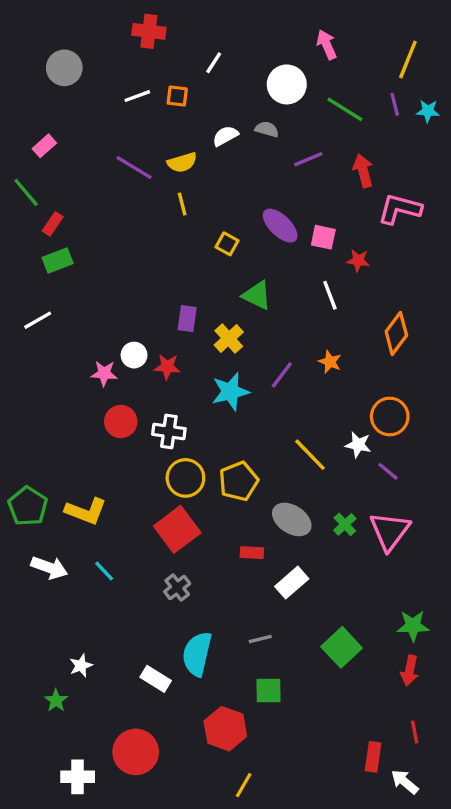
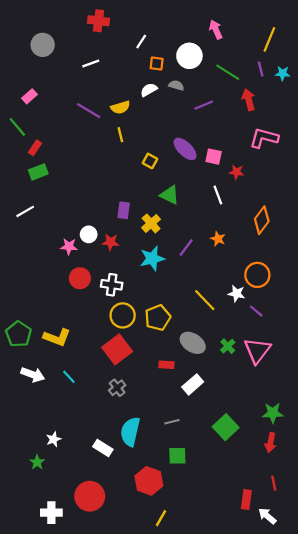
orange square: (177, 96) -> (157, 63), moved
red arrow: (363, 171) -> (249, 100), moved

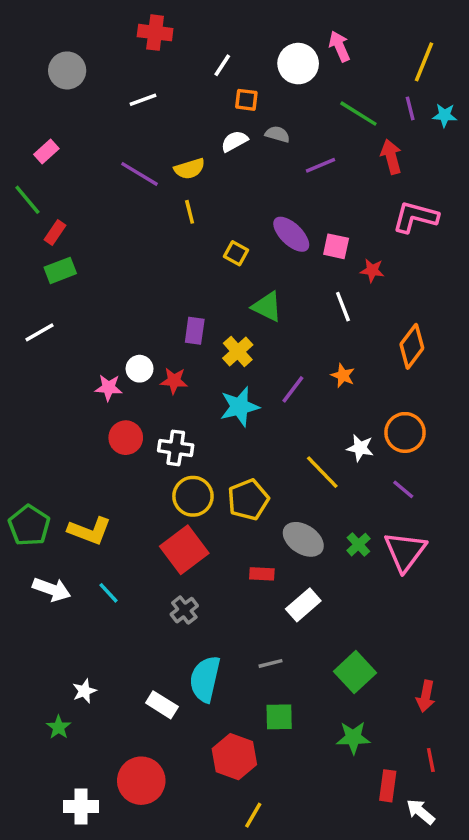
white circle: (189, 56) -> (298, 64), moved
white star: (237, 294) -> (360, 448), moved
green star: (273, 413) -> (353, 738), moved

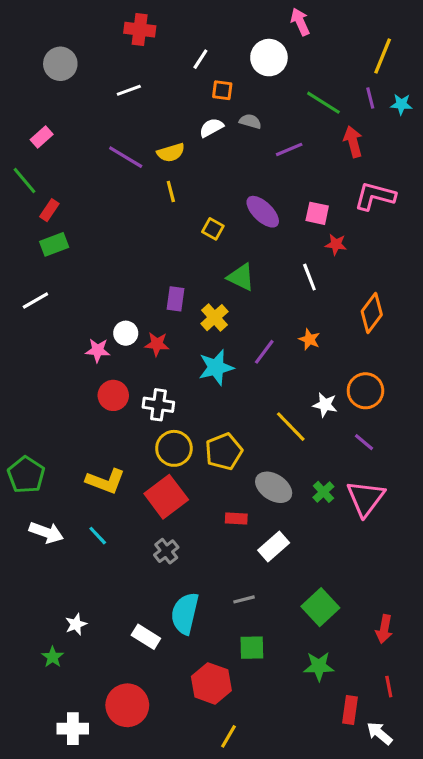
pink arrow: (339, 46) -> (300, 22), moved
pink square: (336, 246) -> (317, 213), moved
yellow L-shape: (90, 531) -> (105, 481), moved

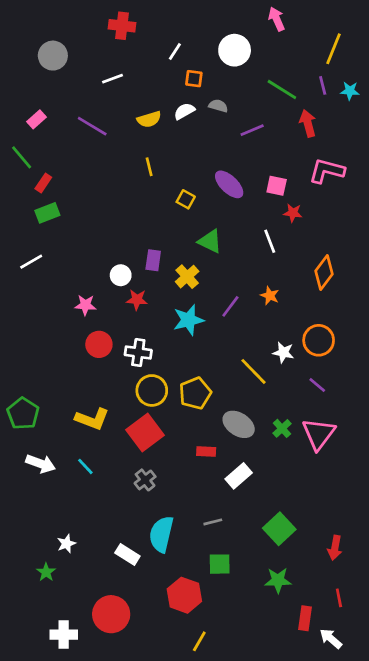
pink arrow: (300, 22) -> (277, 19), moved
yellow semicircle: (171, 153) -> (149, 119), moved
purple line: (126, 157) -> (92, 126), moved
white circle: (126, 333) -> (121, 275), moved

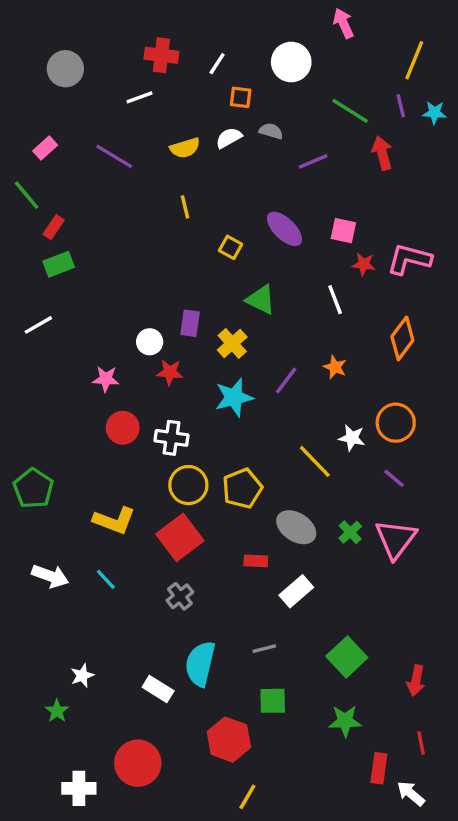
red cross: (122, 26) -> (161, 55), moved
pink L-shape: (327, 171) -> (409, 259), moved
green pentagon: (23, 414) -> (33, 488), moved

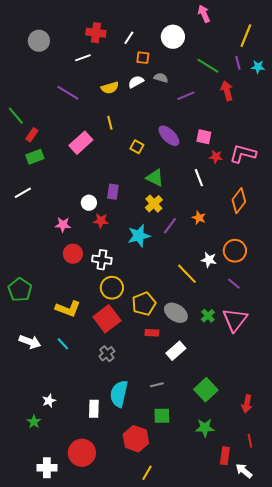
pink rectangle: (45, 148) -> (81, 143), moved, size x1.6
yellow cross: (232, 343) -> (154, 204), moved
yellow pentagon: (242, 488) -> (144, 304), moved
white rectangle: (158, 689) -> (94, 409), turned 60

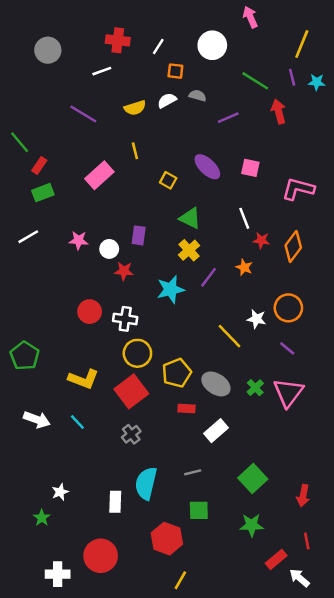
red star: (216, 157) -> (261, 240), moved
pink star: (63, 225) -> (79, 240), moved
red rectangle: (225, 456) -> (276, 559), turned 42

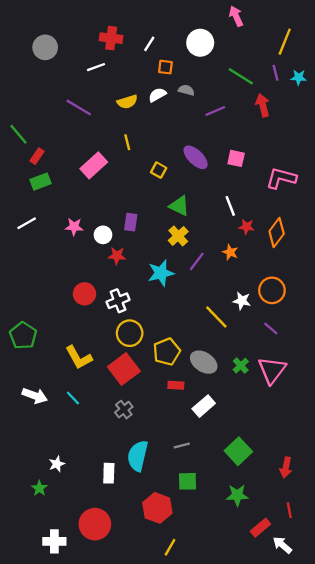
white cross: (125, 319) -> (118, 301), turned -30
yellow L-shape: (83, 379) -> (79, 357), turned 40

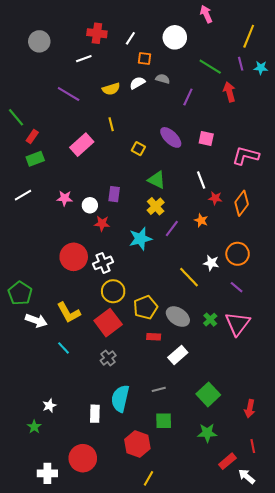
purple line: (215, 111) -> (188, 97), turned -42
red circle: (84, 294) -> (74, 257), size x1.4
white arrow: (35, 396) -> (36, 321), moved

